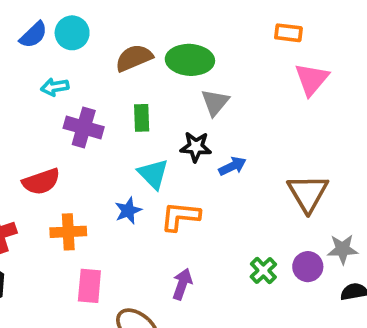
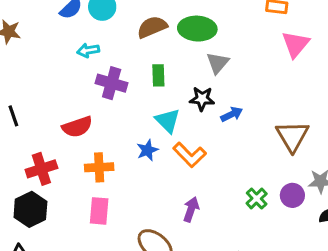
orange L-shape: (180, 216) -> (190, 155), turned -140
pink rectangle: (89, 286) -> (99, 211), moved

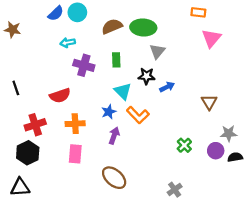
brown triangle: (292, 136) -> (209, 102), size x0.7
purple circle: (292, 195) -> (216, 151), moved
purple arrow: (191, 209) -> (114, 136), moved

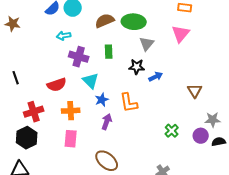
pink triangle: (211, 38) -> (181, 34), moved
cyan triangle: (123, 91) -> (91, 81), moved
orange L-shape: (138, 115) -> (129, 103), turned 35

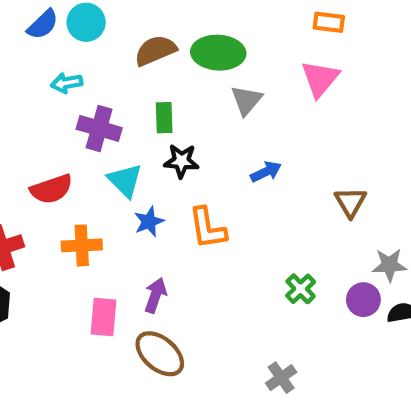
black star: (137, 67) -> (181, 161), moved
purple arrow: (107, 122) -> (155, 295), moved
pink rectangle: (71, 139) -> (103, 317), moved

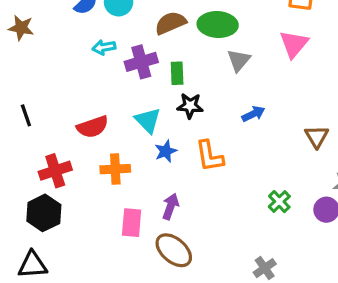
purple cross: (99, 128) -> (141, 62), moved, turned -32

